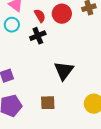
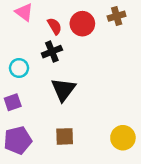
cyan circle: (12, 25) -> (19, 68), moved
black triangle: (64, 71) -> (63, 90), moved

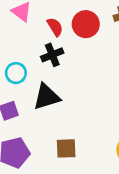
black triangle: (63, 90) -> (47, 97), moved, turned 36

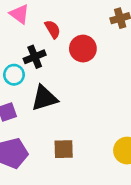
red circle: (86, 24) -> (83, 49), moved
black cross: (52, 55) -> (35, 57), moved

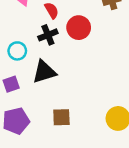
black cross: (35, 57) -> (48, 35), moved

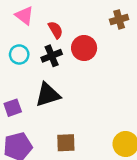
cyan circle: (17, 51) -> (19, 54), moved

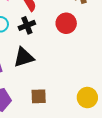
red circle: (84, 48) -> (66, 23), moved

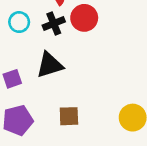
red circle: (66, 23) -> (84, 18), moved

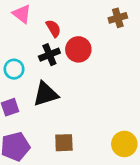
cyan circle: (19, 22) -> (14, 69), moved

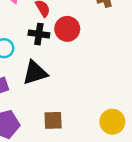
black cross: (49, 55) -> (39, 34), turned 30

